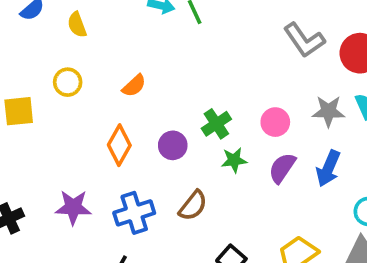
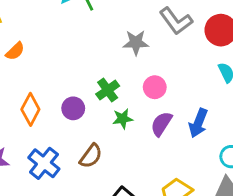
orange semicircle: (134, 86) -> (15, 51), moved
gray star: (328, 111) -> (136, 43), moved
blue cross: (134, 213) -> (44, 163), turned -32

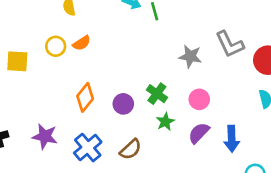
green cross: (108, 90) -> (157, 94), turned -30
green star: (123, 119) -> (165, 122), turned -30
blue arrow: (198, 123) -> (232, 139), turned -35

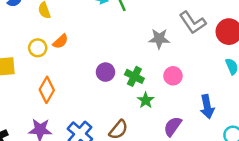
orange diamond: (85, 97) -> (47, 90), moved
purple circle: (123, 104) -> (105, 72), moved
purple semicircle: (199, 133) -> (173, 126), moved

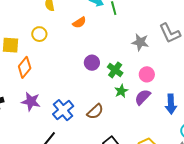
orange semicircle: (60, 41) -> (79, 23), moved
orange diamond: (47, 90) -> (25, 67), moved
purple semicircle: (173, 126) -> (143, 97), moved

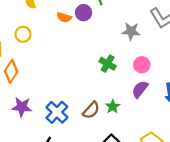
orange semicircle: (79, 23) -> (64, 17), turned 56
purple circle: (92, 63) -> (84, 13), moved
green star: (121, 91) -> (113, 107), moved

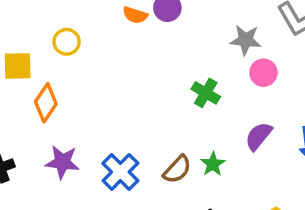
pink circle: (142, 65) -> (263, 73), moved

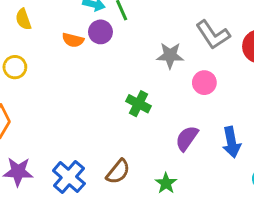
pink circle: (263, 73) -> (204, 83), moved
green star: (213, 164) -> (166, 183), moved

